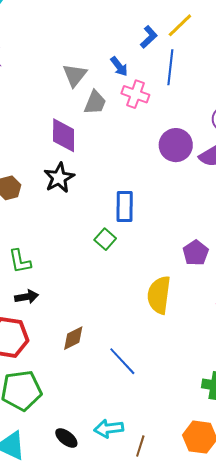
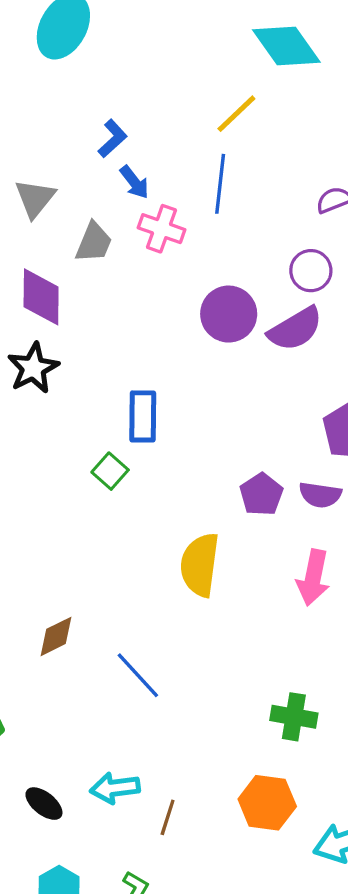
blue L-shape: (149, 37) -> (112, 139), moved
gray triangle: (75, 75) -> (35, 198), moved

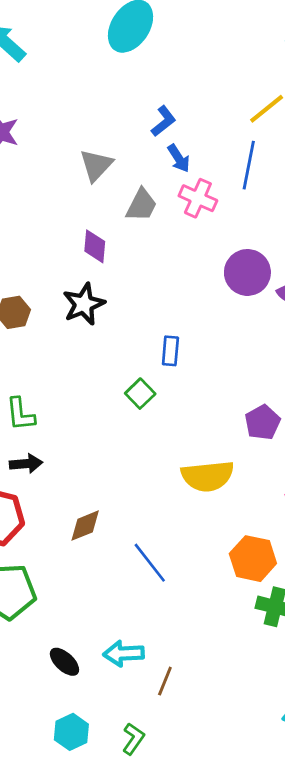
purple diamond: (41, 297) -> (95, 246), size x0.7
blue rectangle: (143, 416) -> (170, 351), size x0.7
yellow semicircle: (200, 565) -> (208, 476), turned -108
orange hexagon: (267, 803) -> (253, 559), moved

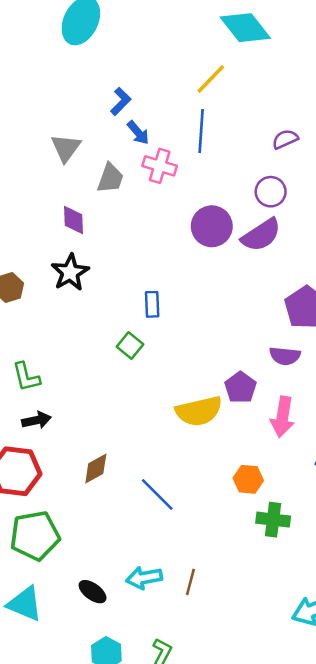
purple pentagon: (263, 422) -> (241, 387), moved
orange hexagon: (253, 559) -> (248, 479), size x0.7
brown line: (165, 681) -> (190, 582), moved

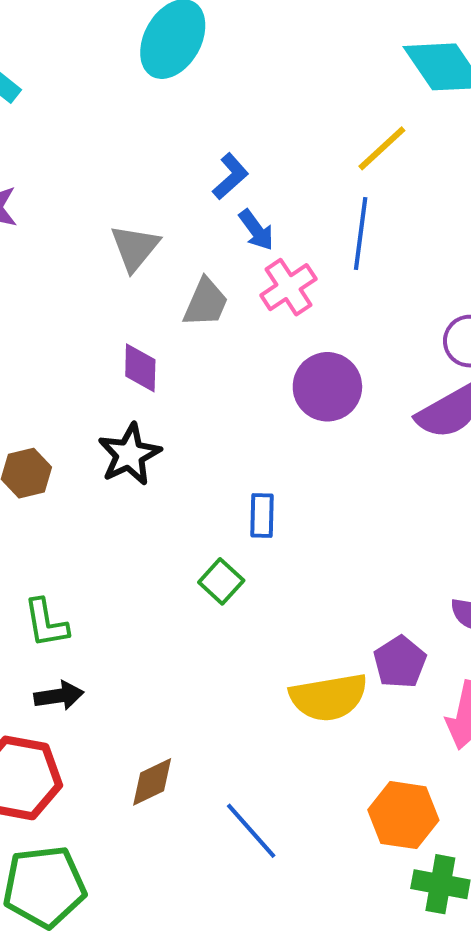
pink cross: (160, 166) -> (288, 287), turned 36
purple circle: (212, 226) -> (327, 387), moved
orange hexagon: (248, 479) -> (403, 815), size x1.4

